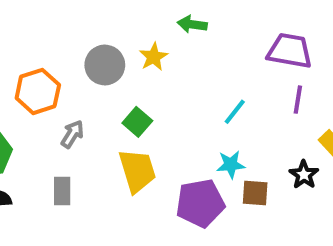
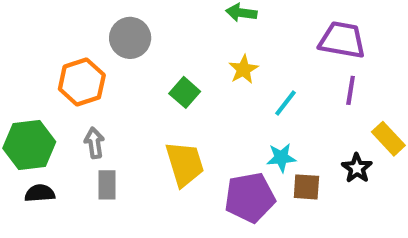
yellow star: (154, 57) -> (243, 69), moved
gray circle: (105, 65) -> (130, 38), moved
green square: (137, 122) -> (185, 92), moved
gray arrow: (72, 134) -> (94, 143), moved, turned -40

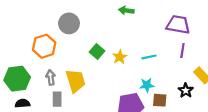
yellow star: (243, 69) -> (120, 57), moved
cyan line: (285, 103) -> (149, 57), turned 40
yellow trapezoid: (185, 164) -> (75, 81), moved

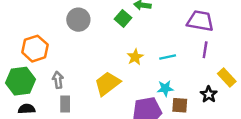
orange hexagon: (44, 46) -> (35, 49), moved
green square: (97, 52) -> (123, 18), moved
yellow trapezoid: (75, 81) -> (107, 84), moved, turned -110

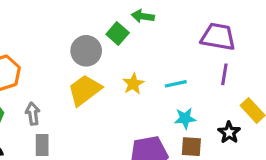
gray circle: (78, 20) -> (86, 51), moved
yellow trapezoid: (107, 84) -> (85, 90), moved
cyan star: (165, 88) -> (185, 118), moved

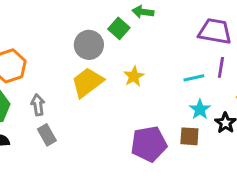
cyan line: (176, 84) -> (194, 78), moved
cyan star: (185, 118) -> (200, 109), moved, turned -30
gray rectangle: (42, 145) -> (47, 135), turned -30

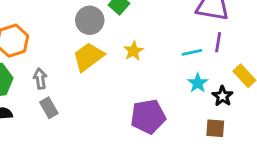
brown square: (189, 136) -> (215, 128), moved

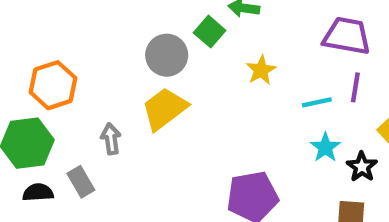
yellow star: (134, 51) -> (261, 70), moved
gray arrow: (40, 79) -> (111, 139), moved
gray rectangle: (49, 108) -> (81, 182), moved

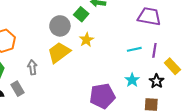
yellow star: (261, 70) -> (86, 40), moved
purple line: (355, 87) -> (154, 50), moved
cyan star: (325, 147) -> (132, 80), moved

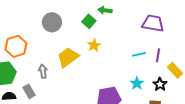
gray circle: (60, 26) -> (52, 22), moved

